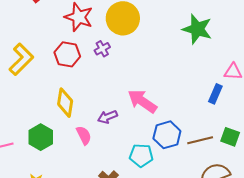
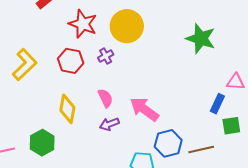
pink semicircle: (84, 135) -> (105, 98), moved
green square: (230, 137) -> (231, 126), moved, turned -30

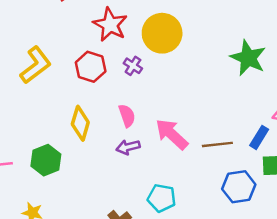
purple cross: (106, 56) -> (133, 66), turned -35
blue hexagon: (168, 143) -> (239, 187), moved
brown line: (201, 150) -> (217, 144), moved

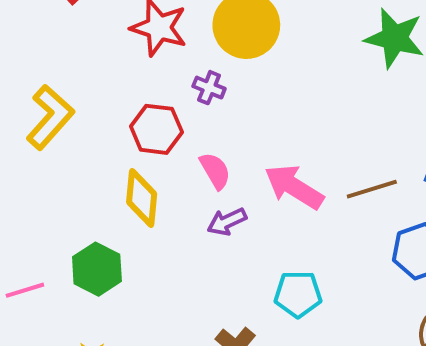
red hexagon: (91, 67) -> (156, 129), moved

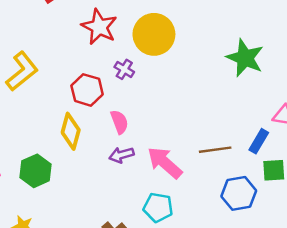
pink arrow: (294, 187) -> (165, 163), moved

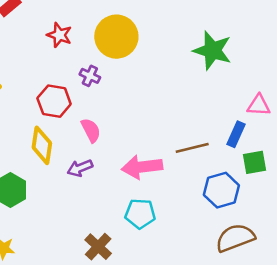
red star: (99, 27) -> (59, 35), size x0.7
purple arrow: (121, 155) -> (80, 168), moved
pink arrow: (165, 163) -> (142, 167), turned -42

